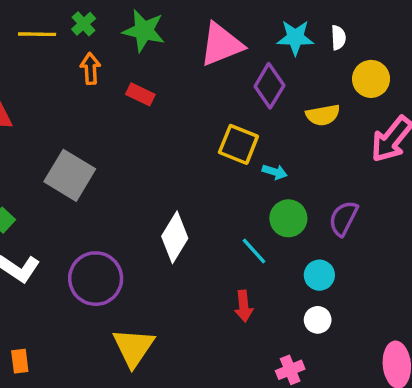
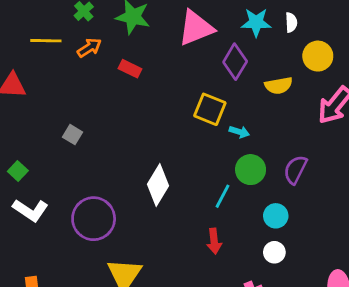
yellow line: (37, 34) -> (46, 41), moved
orange arrow: (90, 69) -> (89, 48), turned 60
gray square: (70, 175) -> (73, 135), size x0.5
cyan line: (254, 251) -> (222, 196), turned 70

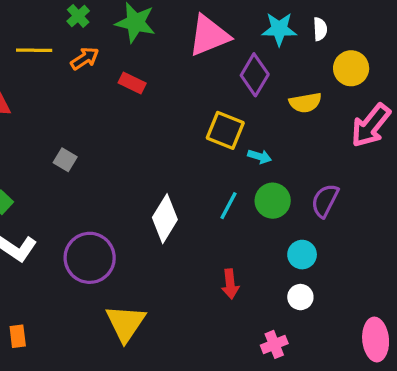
cyan line: (222, 196) -> (229, 206), moved

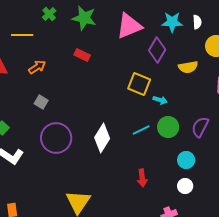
orange arrow: (85, 58) -> (37, 67), moved
cyan line: (229, 206) -> (141, 130), turned 36
purple circle: (90, 258) -> (56, 138), moved

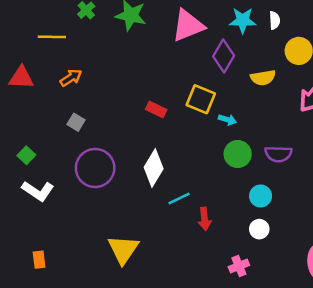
red rectangle: (82, 55) -> (156, 109), moved
purple semicircle: (200, 127) -> (278, 154), turned -115
cyan line: (141, 130) -> (179, 199), moved

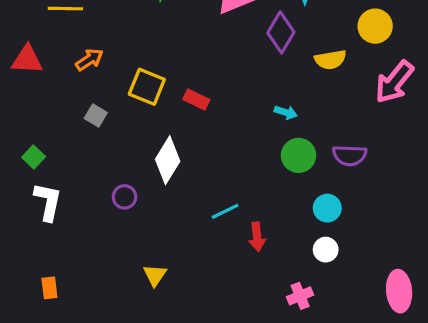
yellow square: (201, 99) -> (147, 87), moved
purple circle: (95, 168) -> (125, 197), moved, size x0.5
white diamond: (154, 168) -> (168, 160), moved
white L-shape: (38, 191) -> (48, 202), turned -112
yellow triangle: (123, 249) -> (155, 275), size x0.6

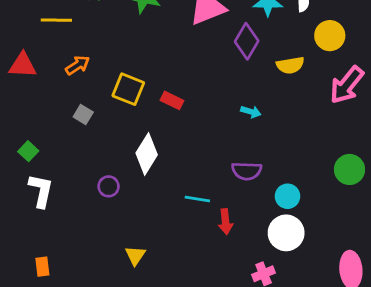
green circle: (299, 155) -> (349, 169), moved
purple semicircle: (350, 155) -> (247, 171), moved
cyan line: (225, 211) -> (197, 199), turned 35
white circle: (326, 250) -> (286, 233), size x1.6

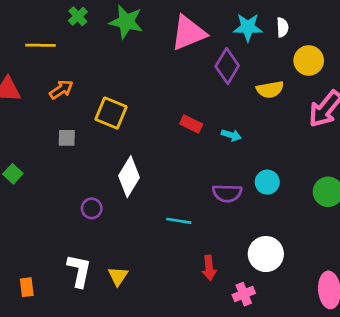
red rectangle: (172, 100) -> (191, 124), moved
gray square: (83, 115) -> (67, 138), turned -30
white L-shape: (41, 191) -> (79, 271), moved
cyan circle: (287, 196) -> (267, 182), moved
red arrow: (226, 222) -> (209, 268), moved

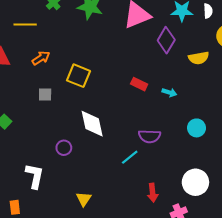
white diamond: (129, 177) -> (92, 124), turned -44
purple semicircle: (227, 193) -> (150, 136), moved
cyan line: (179, 221) -> (130, 157), turned -48
white L-shape: (79, 271) -> (35, 176), moved

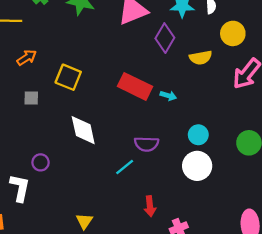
red rectangle: (139, 84) -> (135, 86), size x1.8
purple circle: (64, 148) -> (41, 162), moved
white circle: (195, 182) -> (197, 166), moved
yellow triangle: (84, 199) -> (84, 221), moved

